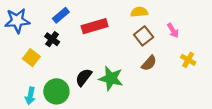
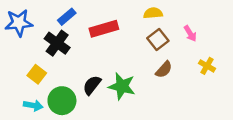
black cross: (52, 39) -> (57, 43), size x1.5
yellow square: (31, 58) -> (37, 74), moved
cyan arrow: (30, 96) -> (33, 105), turned -91

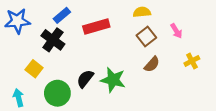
yellow cross: (207, 66) -> (192, 61), turned 32
cyan arrow: (33, 105) -> (18, 98), moved, turned -114

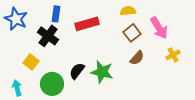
blue rectangle: (62, 15) -> (56, 14), turned -42
blue star: (17, 21) -> (16, 19), turned 30
pink arrow: (176, 31) -> (159, 28), size x1.6

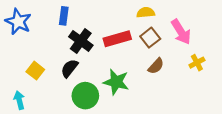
red rectangle: (87, 24) -> (117, 39), moved
black cross: (48, 36) -> (81, 41), moved
black semicircle: (77, 71) -> (69, 68), moved
green circle: (52, 84) -> (85, 96), moved

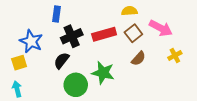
blue star: (18, 22) -> (31, 41), moved
pink arrow: (181, 32) -> (161, 28), turned -30
black cross: (81, 41) -> (72, 36), turned 30
yellow square: (35, 71) -> (19, 63), moved, turned 35

